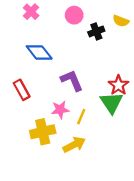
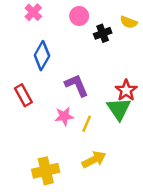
blue diamond: (39, 52) -> (42, 56), turned 68
yellow cross: (43, 132) -> (46, 171), moved
yellow arrow: (74, 145) -> (94, 160), moved

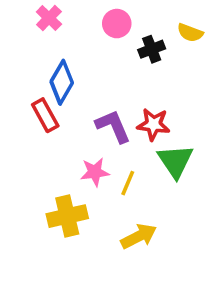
red star: (126, 90) -> (153, 124), moved, turned -30
red rectangle: (23, 95) -> (45, 115), moved
yellow cross: (46, 171) -> (67, 216), moved

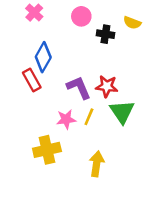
black cross: (152, 49) -> (105, 34), turned 30
yellow line: (128, 183) -> (89, 117), moved
yellow arrow: (139, 236) -> (97, 164), turned -55

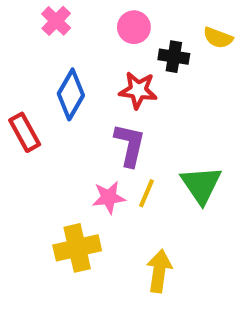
red rectangle: (32, 80) -> (25, 132), moved
red star: (107, 86) -> (138, 90), moved
purple L-shape: (79, 88) -> (130, 145), turned 36

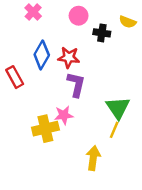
red star: (138, 90) -> (69, 57), moved
yellow line: (147, 193) -> (114, 130), moved
yellow cross: (77, 248) -> (45, 129), moved

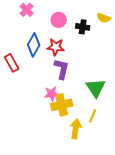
pink circle: (79, 16) -> (59, 20), moved
yellow cross: (45, 129) -> (62, 105), moved
yellow line: (114, 130) -> (93, 116), moved

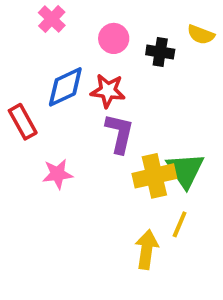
blue diamond: (34, 45) -> (65, 87), turned 35
pink star: (52, 94) -> (58, 174), moved
yellow cross: (62, 105) -> (154, 176), moved

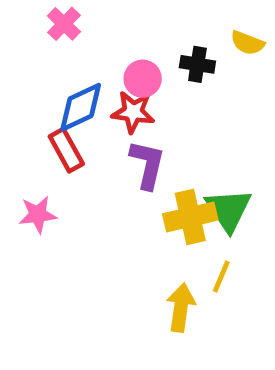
pink circle: (114, 38) -> (143, 79), moved
red rectangle: (23, 122) -> (66, 150), moved
pink star: (58, 174) -> (38, 215), moved

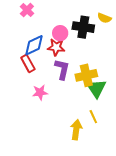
black cross: (197, 64) -> (83, 27), size x1.5
pink star: (38, 215) -> (40, 92), moved
yellow cross: (190, 217) -> (86, 75), moved
yellow line: (221, 277) -> (93, 117), turned -48

